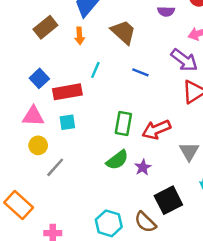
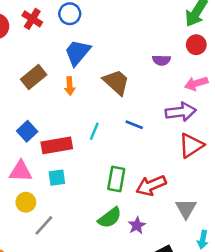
purple arrow: (184, 60) -> (181, 112), turned -44
cyan line: (95, 70) -> (94, 131), moved

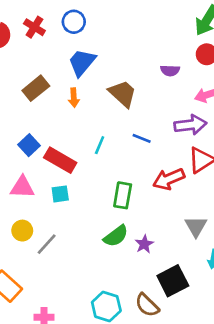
red rectangle: (57, 145) -> (60, 160), turned 40
red arrow: (151, 185) -> (169, 179), moved
yellow circle: (26, 202) -> (22, 231), moved

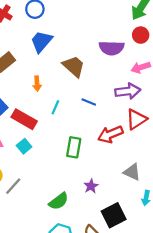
purple semicircle: (170, 71) -> (111, 48), size x1.6
orange arrow: (74, 98) -> (37, 84), moved
cyan square: (60, 194) -> (24, 146), turned -32
gray triangle: (196, 226) -> (132, 172), turned -36
green semicircle: (116, 236) -> (59, 201), moved

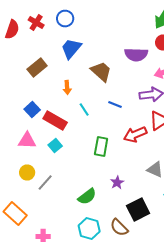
cyan line: (55, 107) -> (84, 110), turned -56

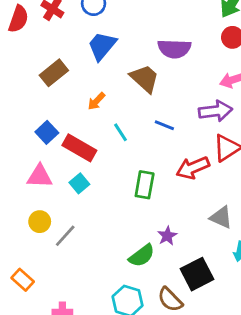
purple semicircle: (136, 54) -> (174, 49), moved
orange arrow: (67, 88) -> (96, 101), turned 48
green semicircle: (87, 196) -> (142, 256), moved
orange rectangle: (15, 214) -> (23, 280), size x0.7

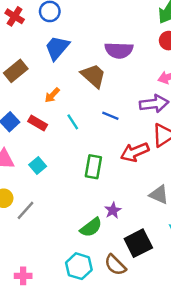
red rectangle: (79, 148) -> (38, 123), moved, size x0.7

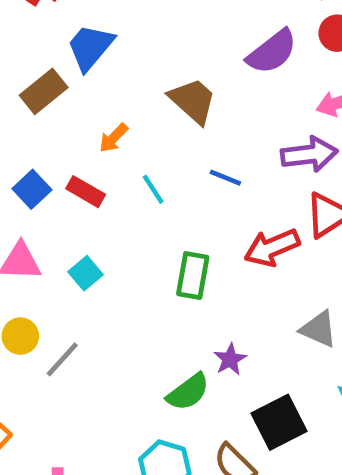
blue trapezoid: (57, 48) -> (90, 47), moved
purple semicircle: (119, 50) -> (272, 52), moved, turned -40

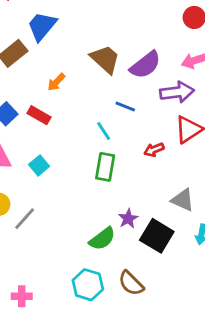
purple semicircle: (272, 52) -> (145, 65), moved
cyan line: (153, 189) -> (104, 131), moved
red arrow: (272, 248) -> (154, 150), size x0.6
black square: (279, 422) -> (157, 236), moved, turned -32

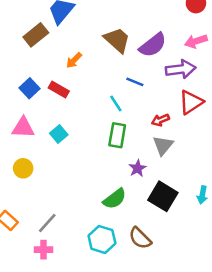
gray triangle: (183, 200) -> (163, 145), moved, turned 45
gray line: (25, 219) -> (47, 223), moved
purple star: (128, 219) -> (138, 168), moved

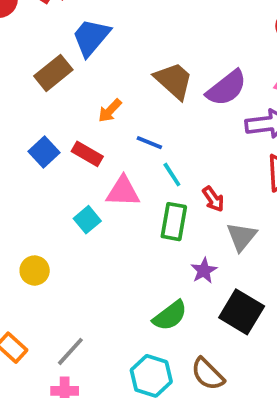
blue line: (135, 82) -> (149, 143), moved
red arrow: (160, 120) -> (213, 199), moved, turned -102
pink triangle: (23, 128) -> (123, 191), moved

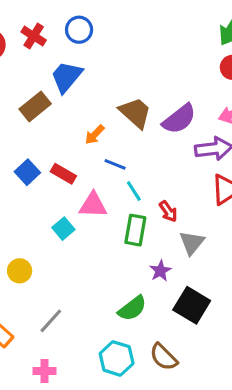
orange arrow: (110, 111) -> (95, 135), moved
gray line: (70, 351) -> (51, 321), moved

